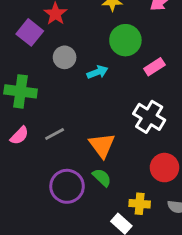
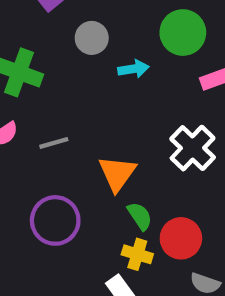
red circle: (164, 168) -> (181, 238), moved
green semicircle: (102, 178) -> (140, 216), moved
yellow cross: (140, 204) -> (137, 254), moved

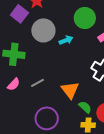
gray circle: (92, 38) -> (43, 30), size x1.5

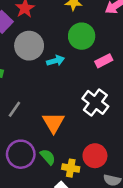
gray line: (38, 83) -> (14, 109), turned -32
green semicircle: (85, 107) -> (48, 157), moved

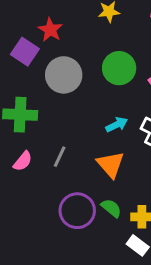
green circle: (82, 36) -> (119, 68), moved
cyan arrow: (56, 61) -> (117, 125), moved

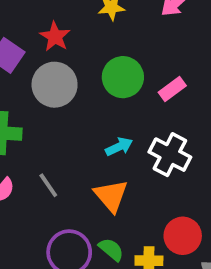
red star: (50, 30) -> (55, 37), moved
gray line: (60, 157) -> (48, 185), turned -60

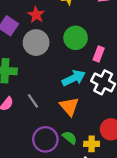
pink rectangle: (172, 89) -> (99, 54), moved, turned -32
cyan arrow: (119, 147) -> (74, 78), size x1.5

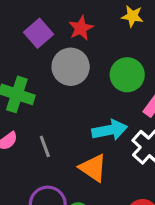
orange triangle: (69, 106) -> (93, 168), turned -30

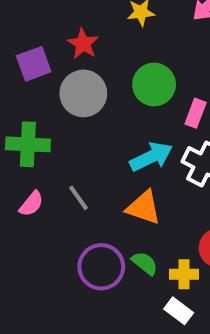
purple square: (38, 33) -> (34, 64), turned 36

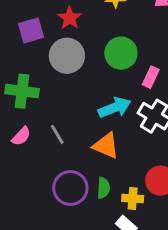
green semicircle: (145, 263) -> (103, 188), turned 50

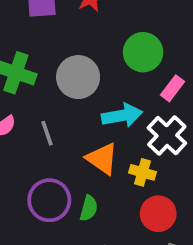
gray circle: (67, 56) -> (78, 77), moved
yellow cross: (133, 198) -> (143, 172), moved

